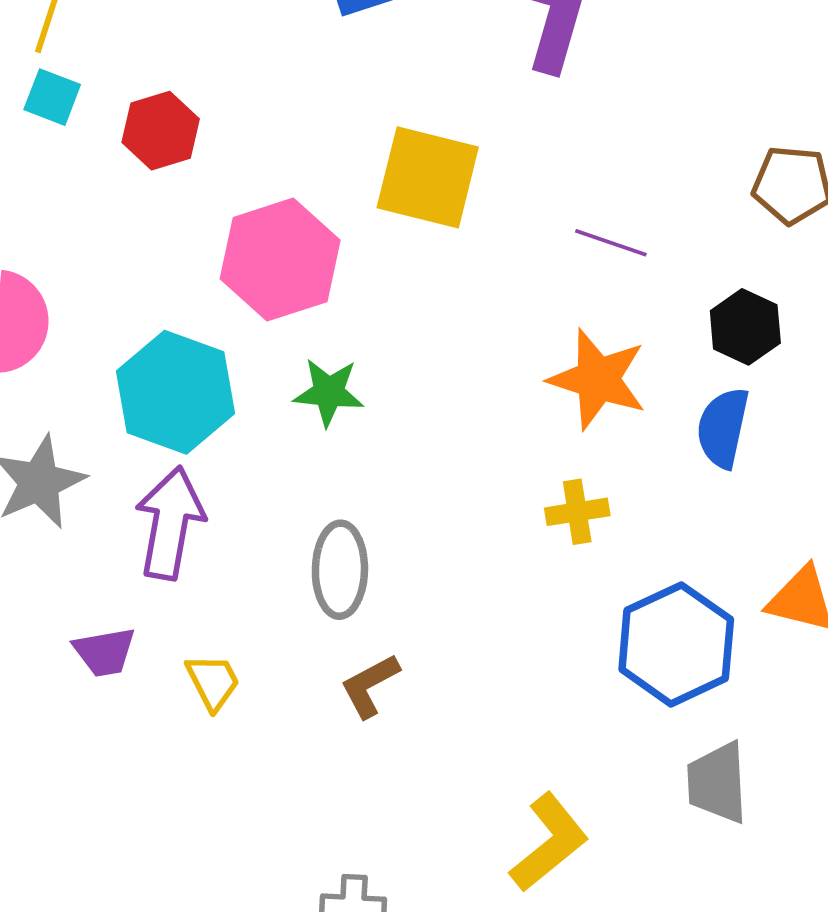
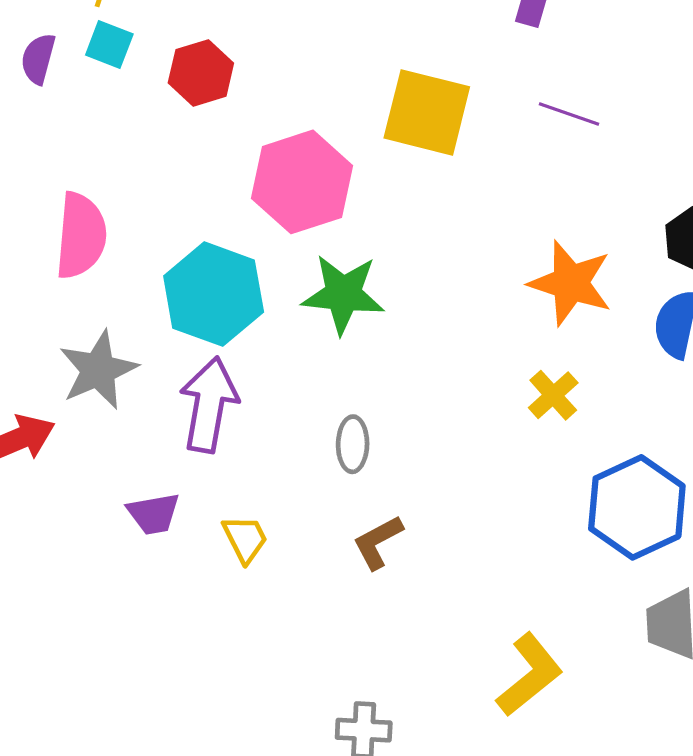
purple line: (611, 243) -> (569, 114), moved
green star: (329, 392) -> (343, 294), size x1.4
yellow cross: (577, 512) -> (553, 395), turned -33
gray ellipse: (340, 570) -> (353, 444), size x0.7

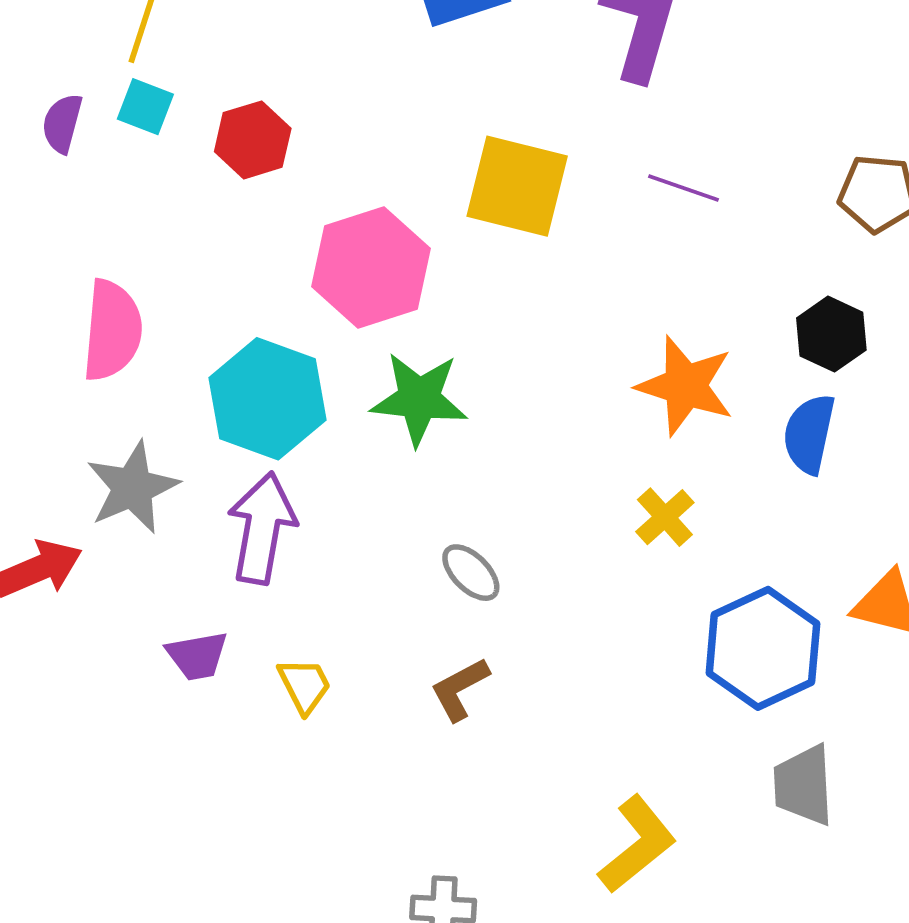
gray ellipse: (353, 444) -> (471, 573), moved, turned -46

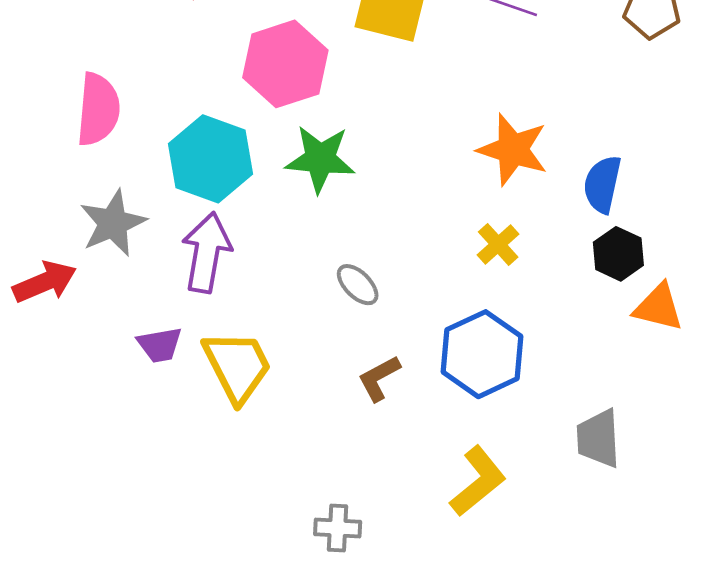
black hexagon: (831, 334) -> (618, 254), moved
blue hexagon: (763, 648) -> (482, 354), moved
yellow trapezoid: (304, 685) -> (237, 366), size x1.8
brown L-shape: (460, 689) -> (379, 378), moved

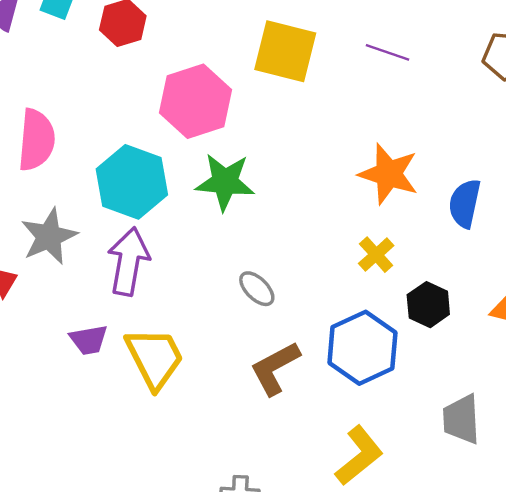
black hexagon: (618, 254) -> (428, 305), moved
brown L-shape: (379, 378) -> (275, 368), size x1.4

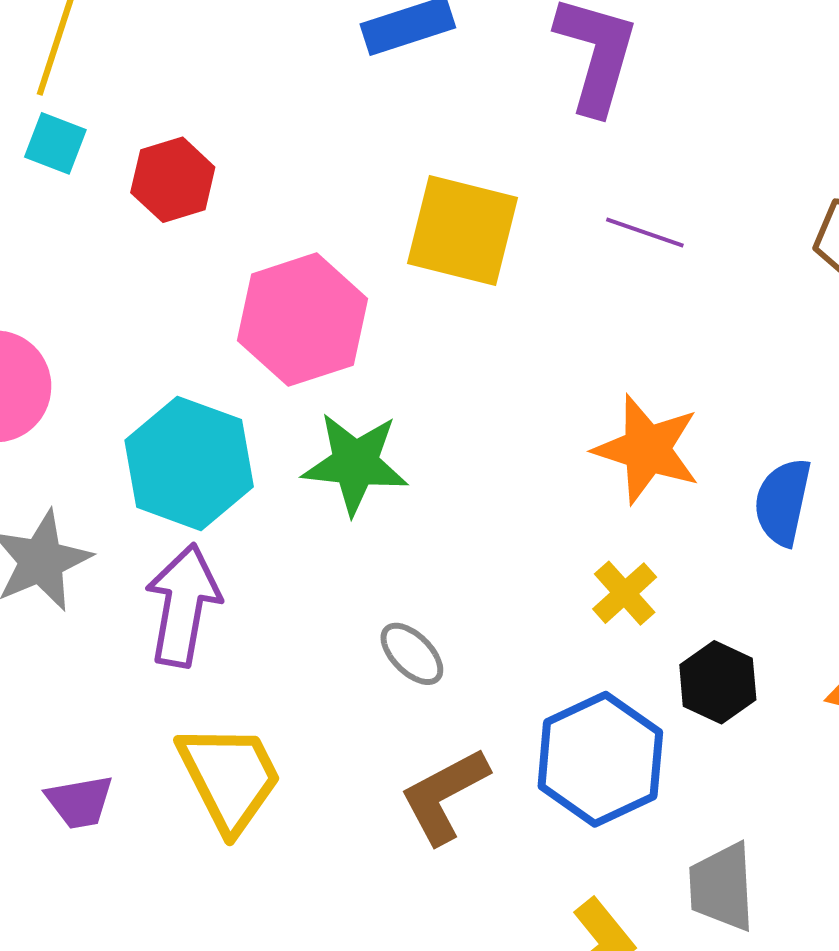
purple trapezoid: (89, 340) -> (80, 802), moved
gray trapezoid: (461, 419) -> (722, 887), moved

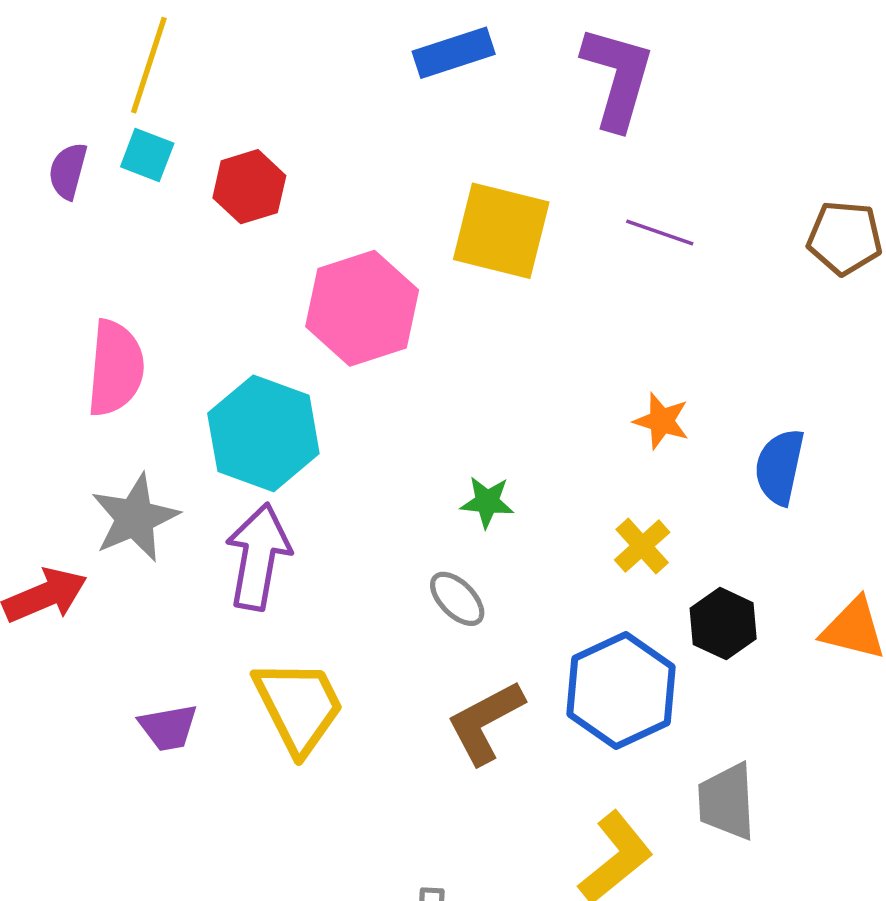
orange star: (647, 449) -> (662, 421), size x0.6
green star: (355, 463) -> (487, 502), moved, size x0.6

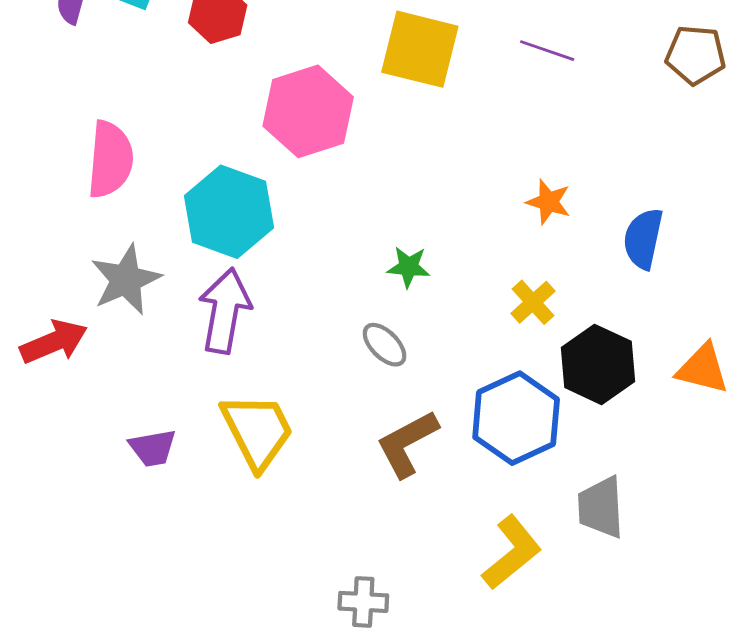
black hexagon: (723, 624) -> (598, 364), size x1.4

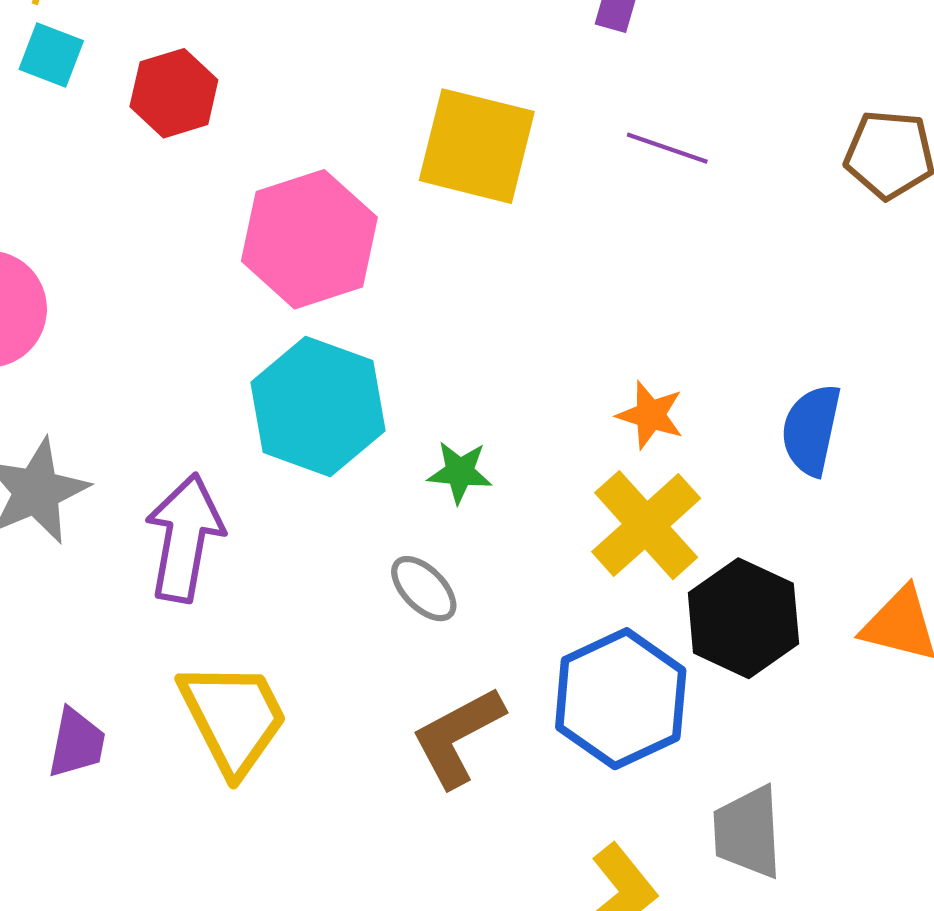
orange star: (549, 202) -> (650, 415), moved
cyan hexagon: (229, 212) -> (318, 406), moved
yellow cross: (533, 302) -> (646, 525), size x1.6
purple trapezoid: (153, 448) -> (77, 743), turned -69

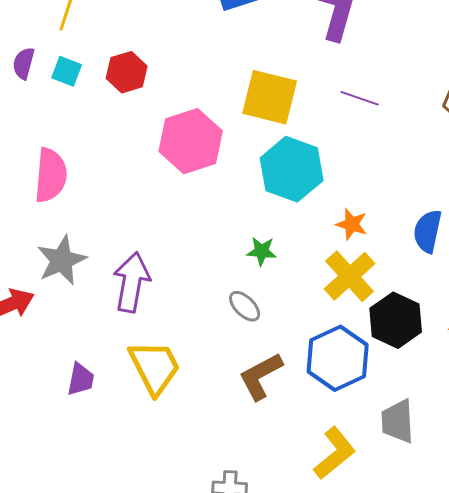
cyan square: (51, 55) -> (67, 71), moved
cyan hexagon: (318, 406) -> (292, 169), moved

